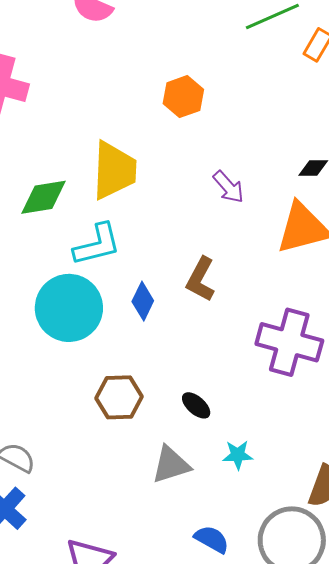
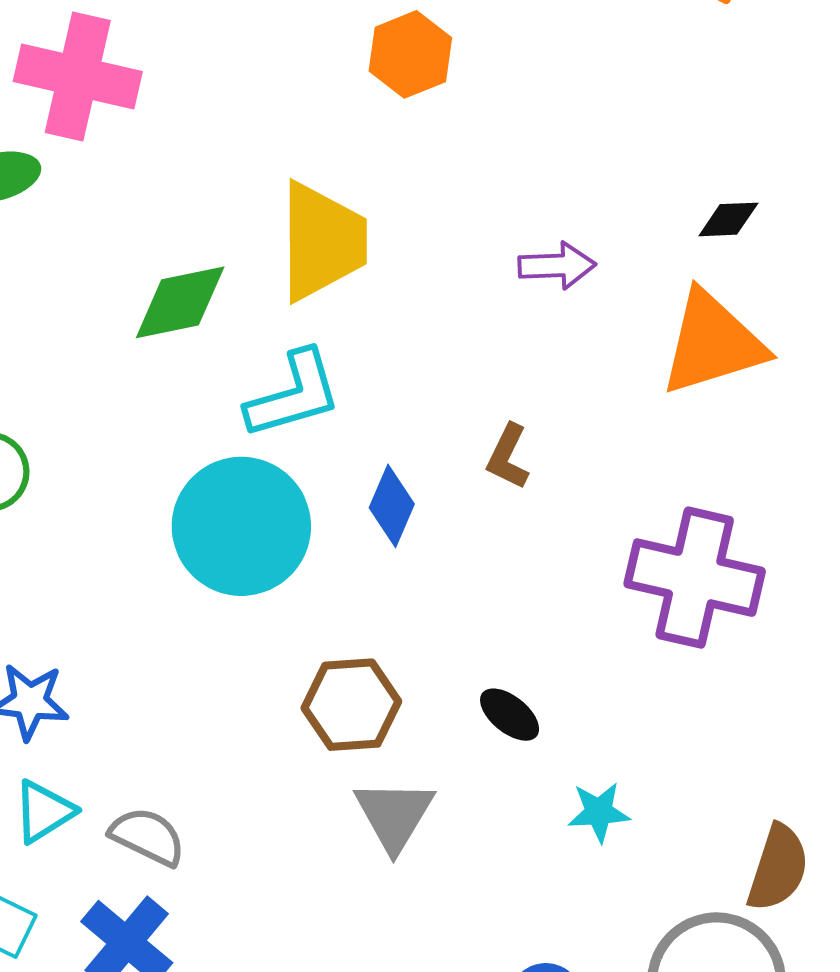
orange hexagon: (183, 97) -> (410, 54), moved
purple arrow: (228, 187) -> (557, 266), turned -48
brown L-shape: (201, 279) -> (508, 457), size x0.7
gray triangle: (171, 465) -> (394, 815), moved, turned -39

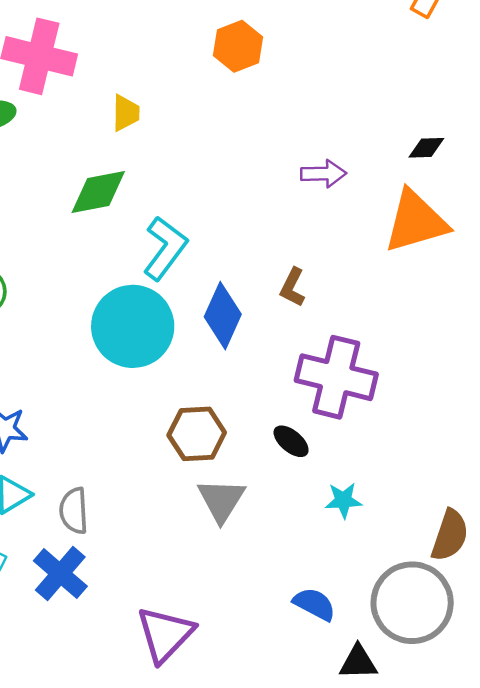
yellow trapezoid: (322, 241) -> (126, 113), moved, size x0.5
cyan L-shape: (294, 395) -> (165, 248), turned -38
blue diamond: (392, 506) -> (223, 316), size x1.4
purple cross: (695, 578) -> (336, 377), moved
gray semicircle: (148, 837) -> (74, 511), turned -120

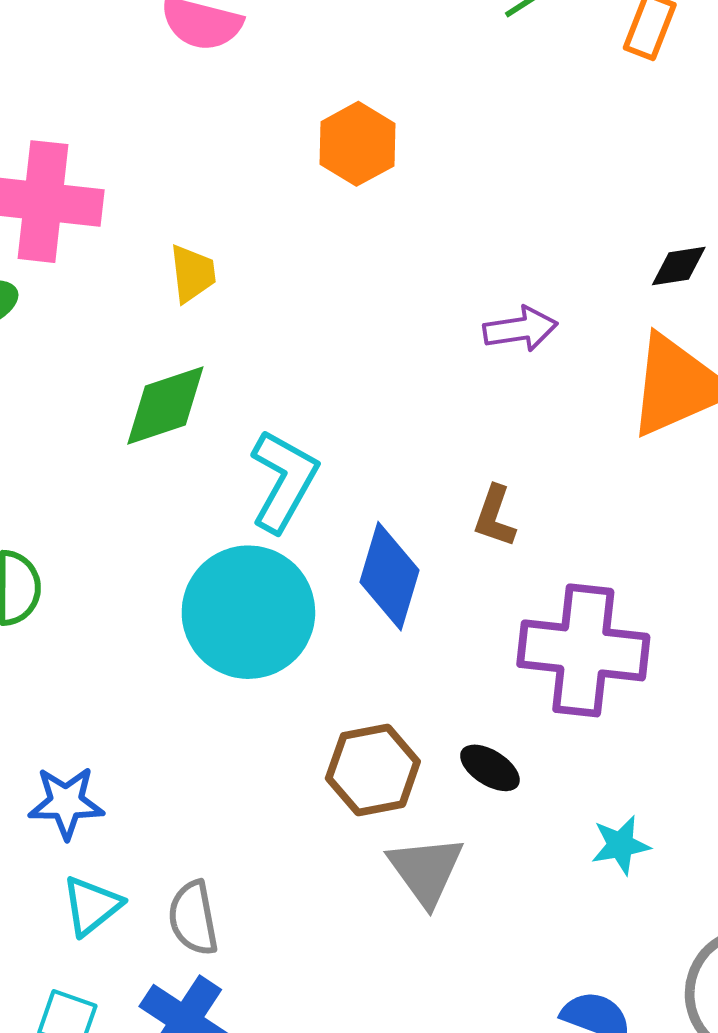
black ellipse: (291, 441) -> (490, 768), moved

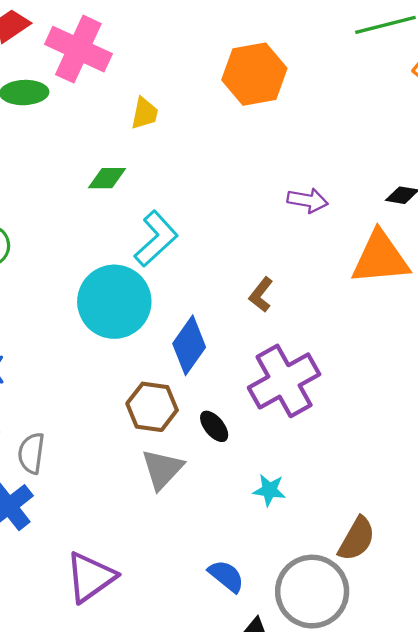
orange hexagon: (357, 144) -> (254, 74), size x1.4
green diamond: (165, 406) -> (107, 178), size x0.7
blue diamond: (390, 576) -> (189, 345), moved
purple cross: (583, 650) -> (284, 381), turned 36

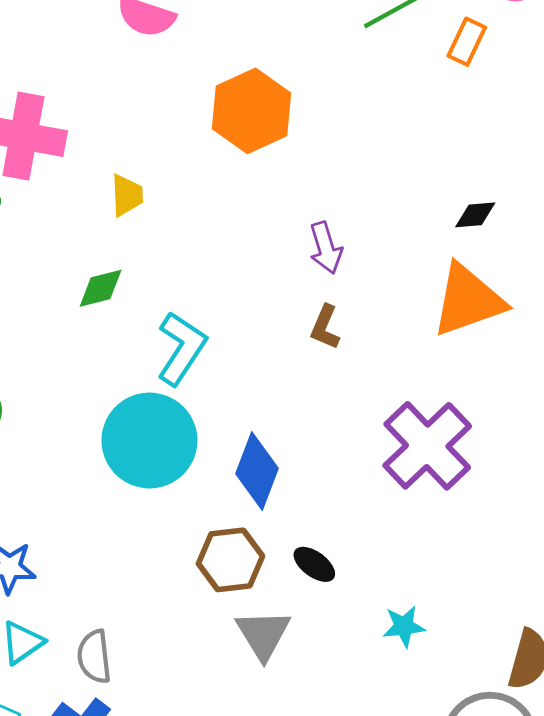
purple arrow: (308, 200) -> (326, 248), moved, turned 78
brown L-shape: (261, 295) -> (325, 327), moved
purple cross: (284, 381) -> (427, 446), moved

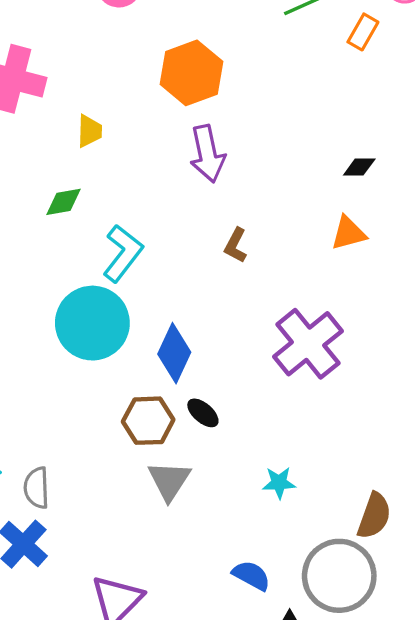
purple arrow: (326, 248) -> (207, 154), moved, size x1.4
orange triangle: (468, 300) -> (348, 233), size x0.6
black ellipse: (314, 564) -> (203, 413), moved

